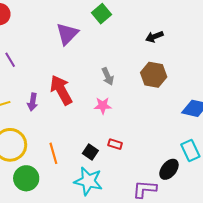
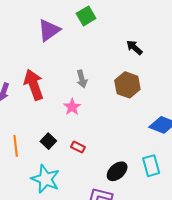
black arrow: (154, 37) -> (134, 47), turned 54
pink star: (103, 106) -> (72, 107), turned 30
black square: (90, 152) -> (48, 141), moved
black ellipse: (169, 169) -> (117, 171), moved

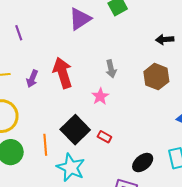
black arrow: (134, 47) -> (165, 39), turned -48
black square: (48, 141) -> (75, 130), size x1.8
orange line: (16, 146) -> (45, 145), moved

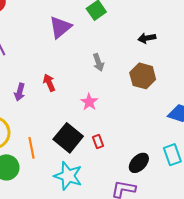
gray arrow: (111, 69) -> (98, 62), moved
red arrow: (63, 73) -> (49, 83), size x0.6
red rectangle: (104, 137) -> (98, 142), turned 48
orange line: (45, 145) -> (32, 148), moved

